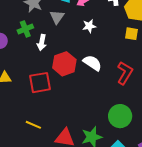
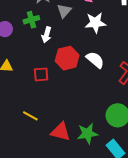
white star: (89, 26) -> (95, 23), size x1.5
red square: (40, 83) -> (41, 74), size x0.7

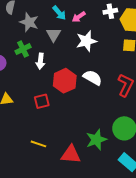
green star: (87, 133) -> (96, 140), moved

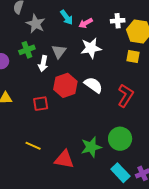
gray triangle: (54, 35) -> (59, 51), moved

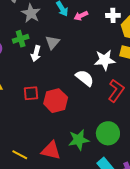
white star: (91, 48) -> (105, 60), moved
red hexagon: (65, 85) -> (56, 101), moved
yellow line: (33, 146) -> (20, 155), moved

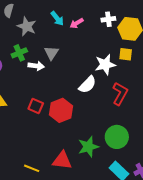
white arrow: (36, 54) -> (36, 66), turned -91
white semicircle: (85, 78) -> (87, 85), turned 102
red square: (31, 93) -> (36, 106), turned 35

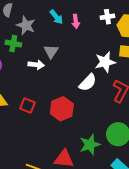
pink arrow: (77, 23) -> (76, 21), turned -64
green cross: (19, 53) -> (13, 44), moved, turned 35
red square: (36, 106) -> (27, 106), moved

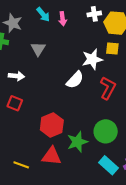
white arrow: (36, 65) -> (16, 76), moved
red hexagon: (62, 109) -> (52, 125), moved

